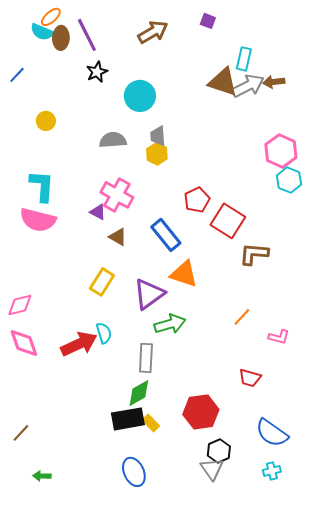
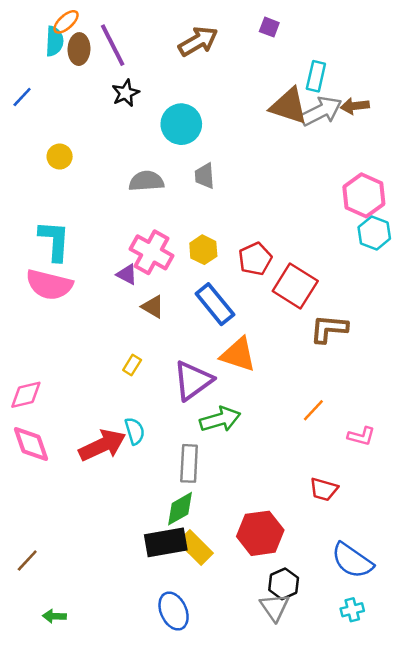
cyan semicircle: (42, 32) -> (54, 41), turned -110
yellow hexagon: (157, 154) -> (203, 250), moved
yellow rectangle: (102, 282) -> (132, 365), size x0.6
yellow rectangle: (151, 423) -> (196, 548), size x1.5

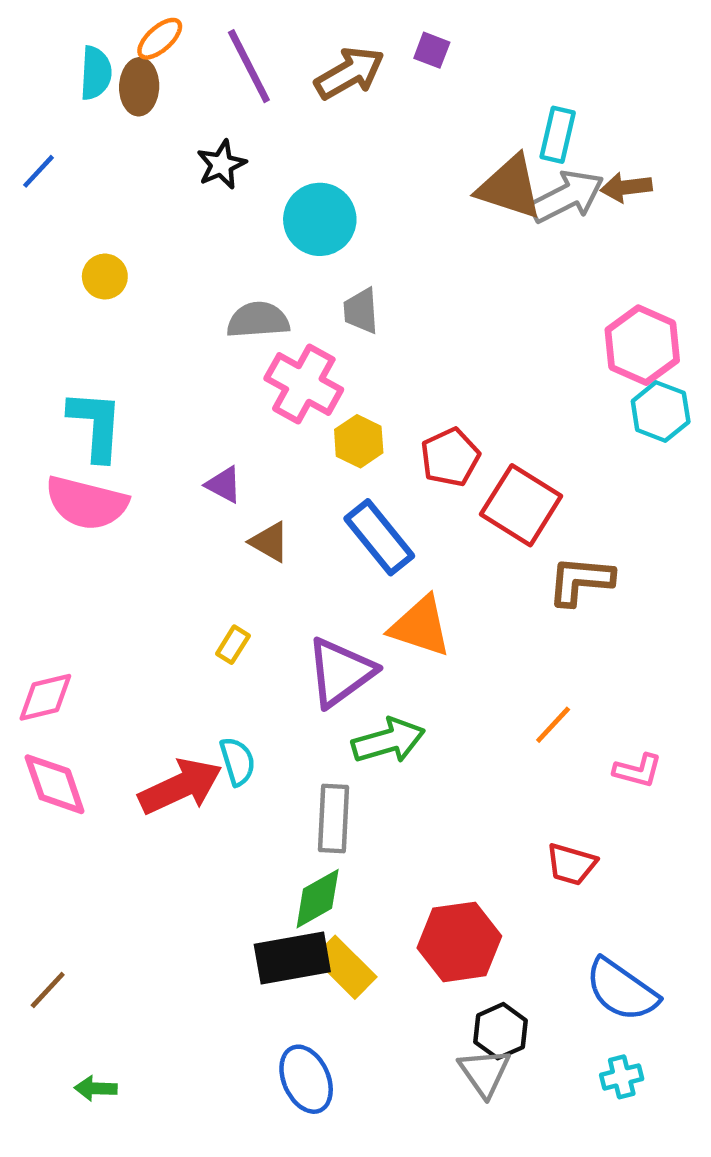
orange ellipse: (66, 22) -> (160, 39), moved
purple square: (269, 27) -> (432, 50), moved
purple line: (113, 45) -> (249, 66), moved
pink cross: (152, 252) -> (304, 384), moved

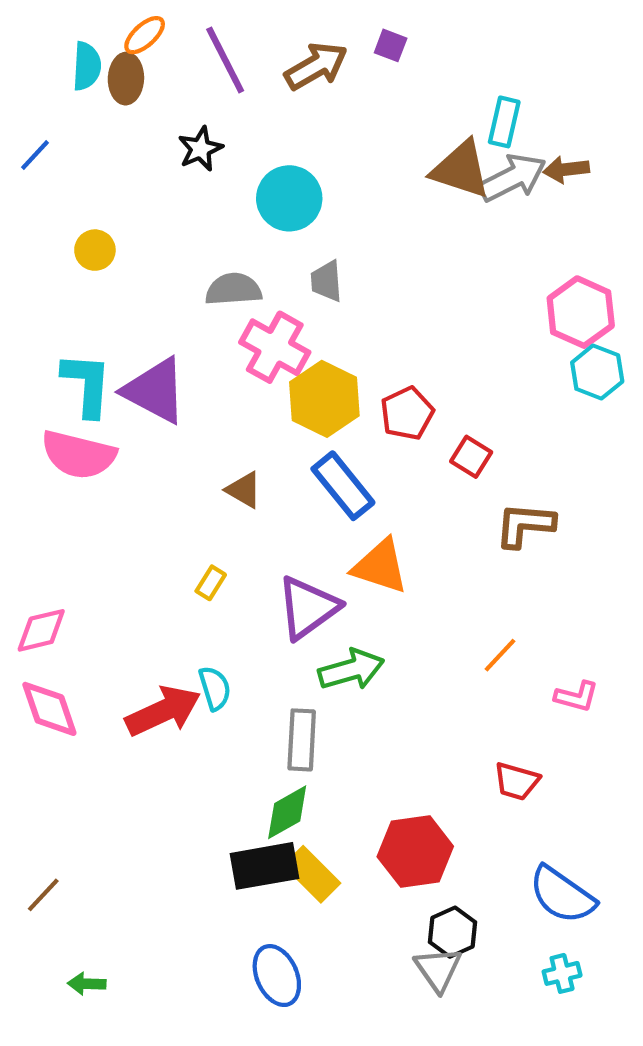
yellow hexagon: (359, 441) -> (324, 399), size x1.6
purple triangle: (224, 485) -> (155, 391), moved, size x2.0
red square: (521, 505) -> (471, 457), size x0.6

